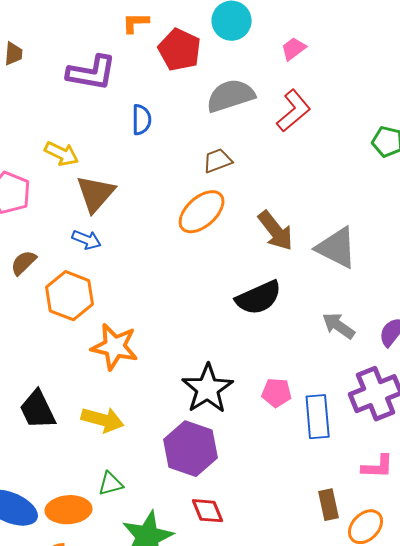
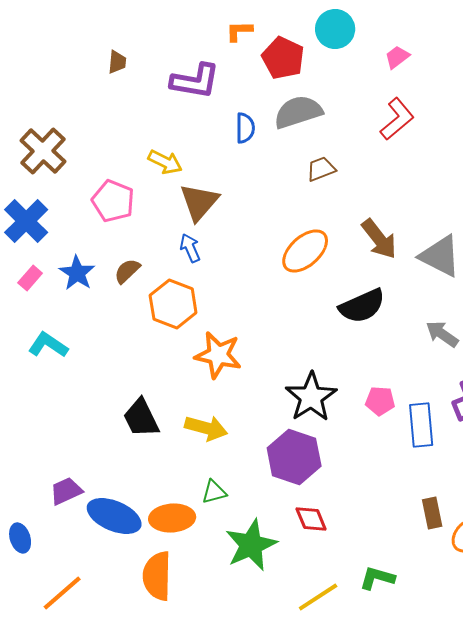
gray semicircle: (231, 96) -> (298, 112), moved
orange ellipse: (202, 212) -> (305, 251), moved
blue arrow: (87, 240) -> (190, 248), turned -136

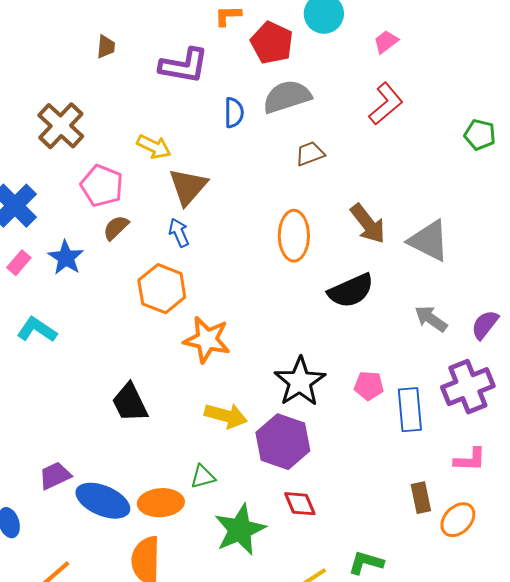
brown cross: (43, 151) -> (61, 126), moved
orange ellipse: (305, 251) -> (294, 236), turned -48
brown semicircle: (127, 271) -> (116, 228), moved
yellow arrow: (206, 428) -> (226, 416), moved

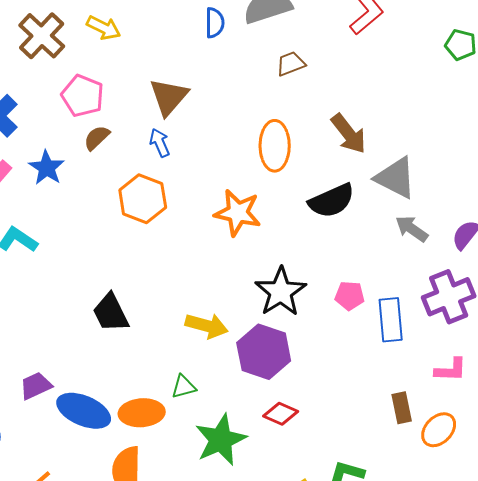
yellow arrow: (154, 147) -> (104, 28), moved
gray triangle: (429, 241) -> (396, 178), moved
orange star: (207, 340) -> (238, 213), moved
red diamond: (300, 504) -> (281, 414), turned -44

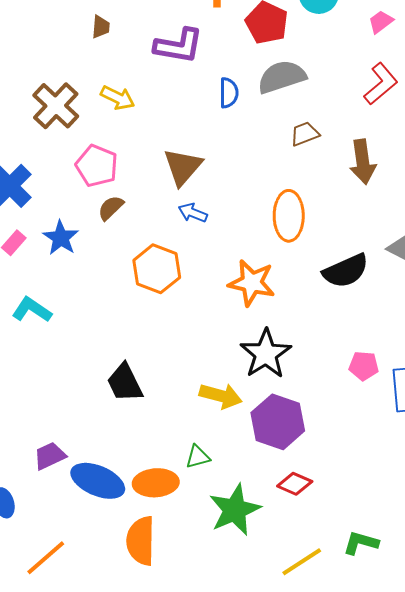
brown arrow: (349, 134) -> (363, 162), moved, turned 30
blue arrow: (160, 143) -> (193, 213), moved, turned -44
black star: (281, 292) -> (266, 354), moved

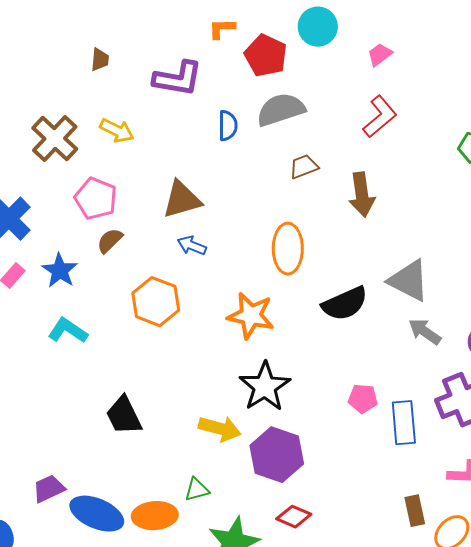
brown triangle: (183, 167) -> (182, 200), turned 33
cyan L-shape: (32, 310) -> (68, 331), moved

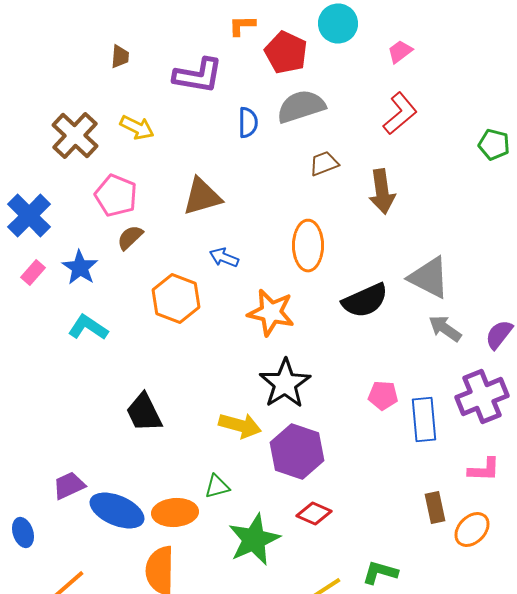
blue arrow: (192, 246) -> (224, 258), moved

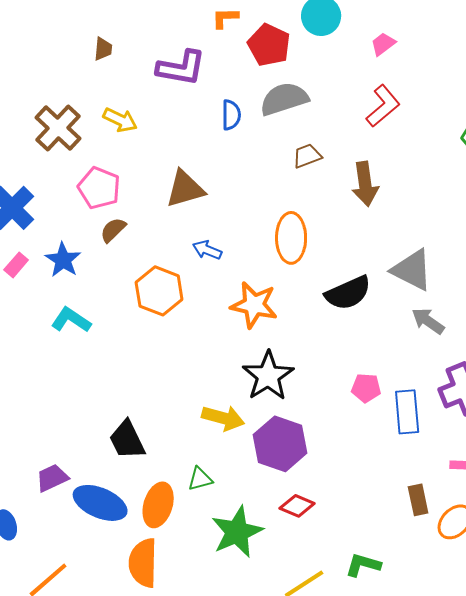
black trapezoid: (144, 412) -> (127, 440), moved
orange ellipse: (175, 512) -> (158, 505), turned -69

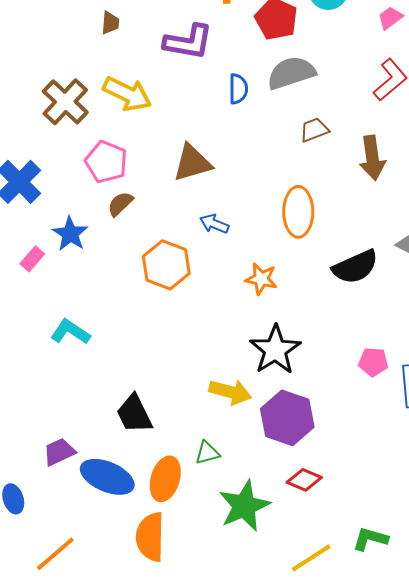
yellow arrow: (120, 120) -> (127, 94), size x1.4
pink rectangle: (16, 265) -> (32, 259), moved
orange star: (254, 305) -> (261, 279), size x0.7
cyan L-shape: (71, 320) -> (70, 332), moved

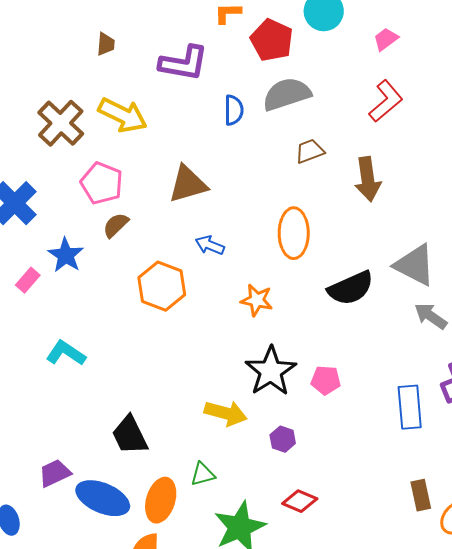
pink pentagon: (373, 362) -> (326, 380), moved
purple hexagon: (287, 418) -> (283, 439), size x0.5

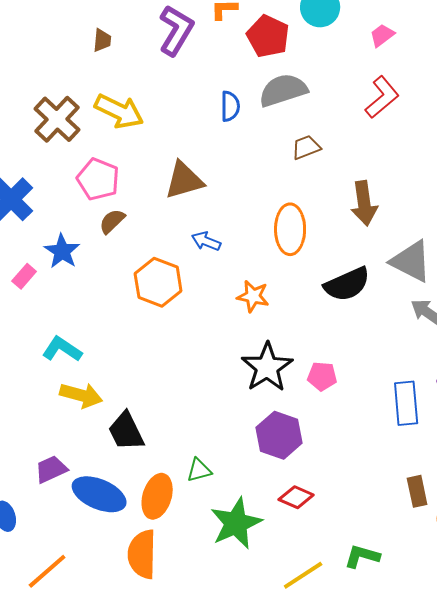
purple L-shape: (184, 63) -> (176, 30), moved, turned -69
brown arrow: (368, 179) -> (364, 203), moved
yellow arrow: (226, 413) -> (81, 395), moved
purple hexagon: (283, 439) -> (279, 435), size x1.8

